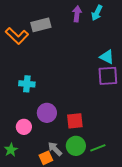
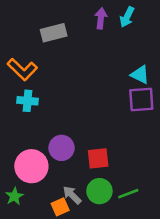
orange L-shape: (17, 36) -> (22, 69), moved
cyan cross: (27, 84) -> (27, 101), moved
pink circle: (24, 127) -> (31, 166), size x1.6

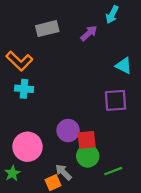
purple arrow: (101, 18) -> (89, 33), moved, turned 42
purple square: (141, 99) -> (116, 100), moved
purple circle: (62, 148) -> (68, 130), moved
green circle: (99, 191) -> (88, 156), moved

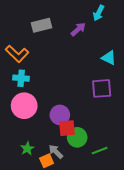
red square: (87, 140) -> (67, 128), moved
pink circle: (27, 147) -> (24, 106), moved
green star: (12, 173) -> (27, 149), moved

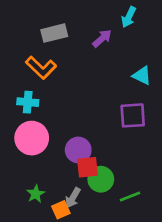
orange L-shape: (17, 54) -> (41, 68), moved
gray arrow: (56, 152) -> (73, 198), turned -105

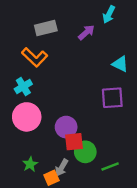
cyan cross: (28, 102) -> (23, 86), turned -36

